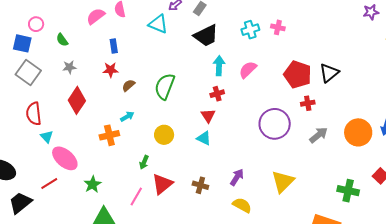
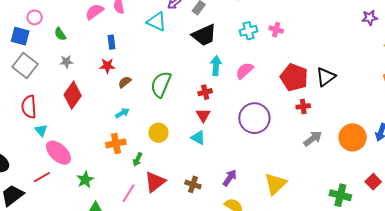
red cross: (217, 94) -> (205, 92), moved
purple circle: (275, 124) -> (254, 118), moved
orange cross: (109, 135) -> (116, 143), moved

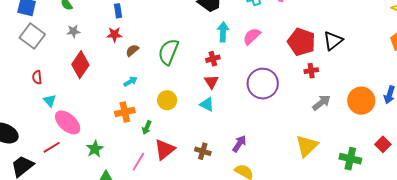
red semicircle: (29, 107) -> (37, 77), size x0.6
yellow triangle: (275, 184) -> (307, 146), moved

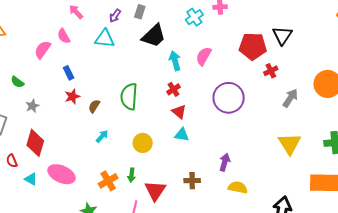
red diamond: (80, 65) -> (35, 143), moved
orange cross: (125, 112) -> (108, 181), moved
pink ellipse: (68, 122) -> (62, 174), moved

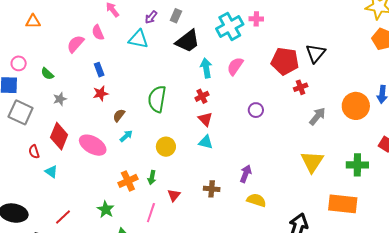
cyan cross: (194, 17) -> (230, 26), size x1.5
purple circle: (229, 98) -> (256, 110), size x0.5
brown semicircle: (94, 106) -> (119, 115), moved
pink ellipse: (62, 174) -> (93, 145), moved
red triangle: (155, 191) -> (174, 195), size x0.6

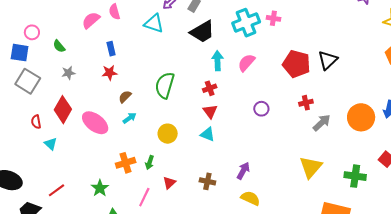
red cross: (301, 87) -> (306, 103), moved

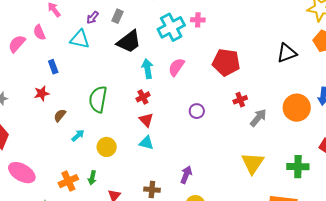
blue rectangle: (111, 49) -> (53, 67), moved
black triangle: (328, 60) -> (287, 53), moved, turned 30
cyan arrow: (129, 118) -> (78, 135), moved
pink ellipse: (95, 123) -> (22, 173), moved

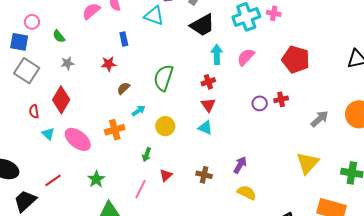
red cross: (240, 100) -> (281, 99), moved
orange cross: (68, 181) -> (115, 130), moved

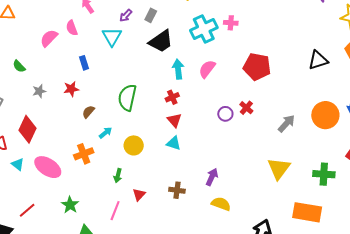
cyan triangle: (154, 16) -> (112, 37), turned 45
gray star: (67, 63) -> (39, 91), moved
red cross: (281, 99) -> (246, 108), turned -32

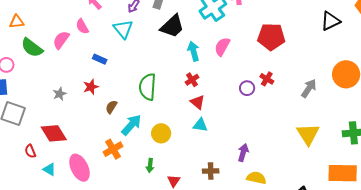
blue rectangle: (84, 63) -> (100, 59), turned -40
green semicircle: (19, 66) -> (32, 48), moved, size x1.6
red diamond: (28, 129) -> (54, 133), turned -48
cyan arrow: (106, 133) -> (131, 125), size x1.6
pink ellipse: (48, 167) -> (79, 168), turned 40

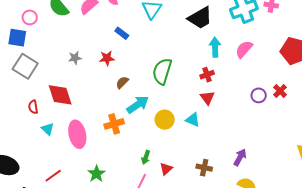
cyan triangle: (200, 125) -> (193, 120), moved
green arrow: (150, 165) -> (146, 157), moved

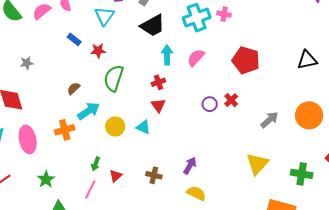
red star: (107, 58) -> (98, 51), moved

